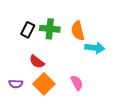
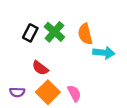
green cross: (50, 29) -> (54, 32), turned 36
pink semicircle: (77, 83) -> (74, 93), moved

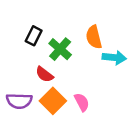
green cross: (54, 32) -> (60, 49), moved
purple semicircle: (17, 92) -> (19, 101), size x1.5

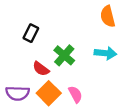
orange semicircle: (94, 37) -> (108, 16), moved
green cross: (60, 49) -> (64, 55), moved

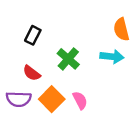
orange semicircle: (108, 16) -> (121, 29), moved
red semicircle: (41, 69) -> (32, 73), moved

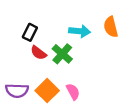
cyan arrow: (112, 57) -> (80, 31), moved
red semicircle: (32, 73) -> (39, 53), moved

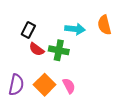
green cross: (62, 54) -> (59, 50), turned -30
purple semicircle: (17, 91) -> (16, 85), turned -80

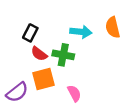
purple semicircle: (16, 85) -> (17, 92), turned 40
orange square: (45, 85) -> (43, 79), moved, turned 30

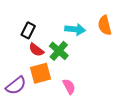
green cross: (63, 55) -> (59, 51), turned 30

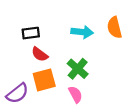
black rectangle: (28, 30) -> (31, 33), turned 56
green cross: (59, 51) -> (78, 69), moved

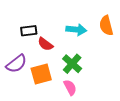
red semicircle: (40, 54) -> (45, 44), moved
purple semicircle: (17, 93) -> (16, 64), moved

